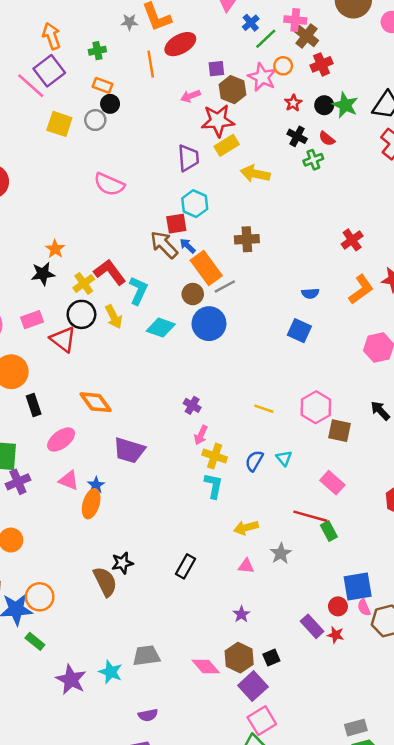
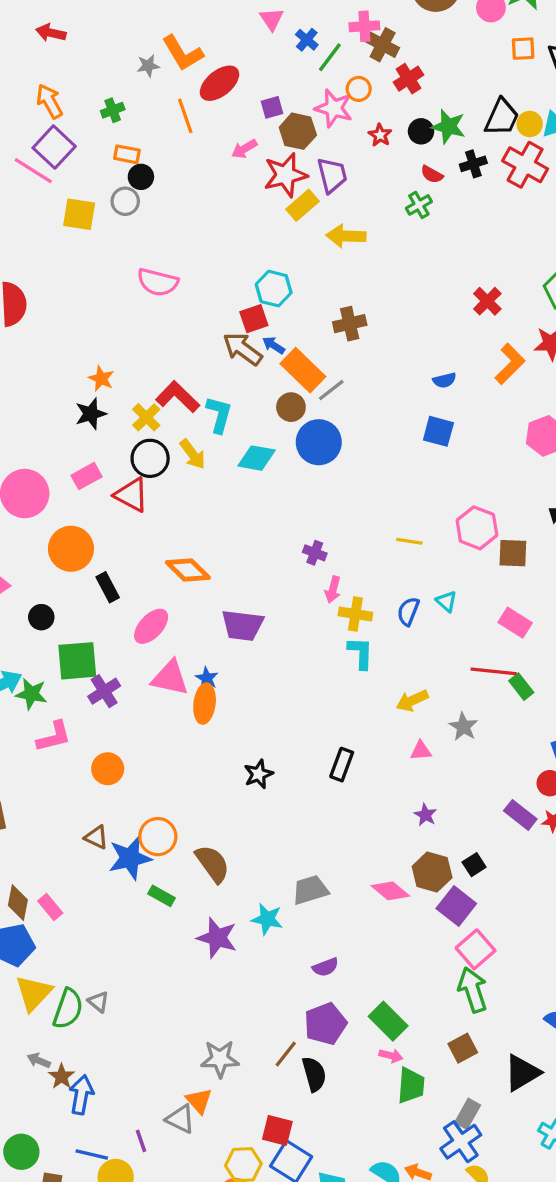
black cross: (297, 136) -> (473, 164), moved, turned -36
purple trapezoid: (188, 158) -> (332, 175), moved
pink triangle: (69, 480) -> (170, 678), size x1.4
brown semicircle: (105, 582) -> (213, 864), moved

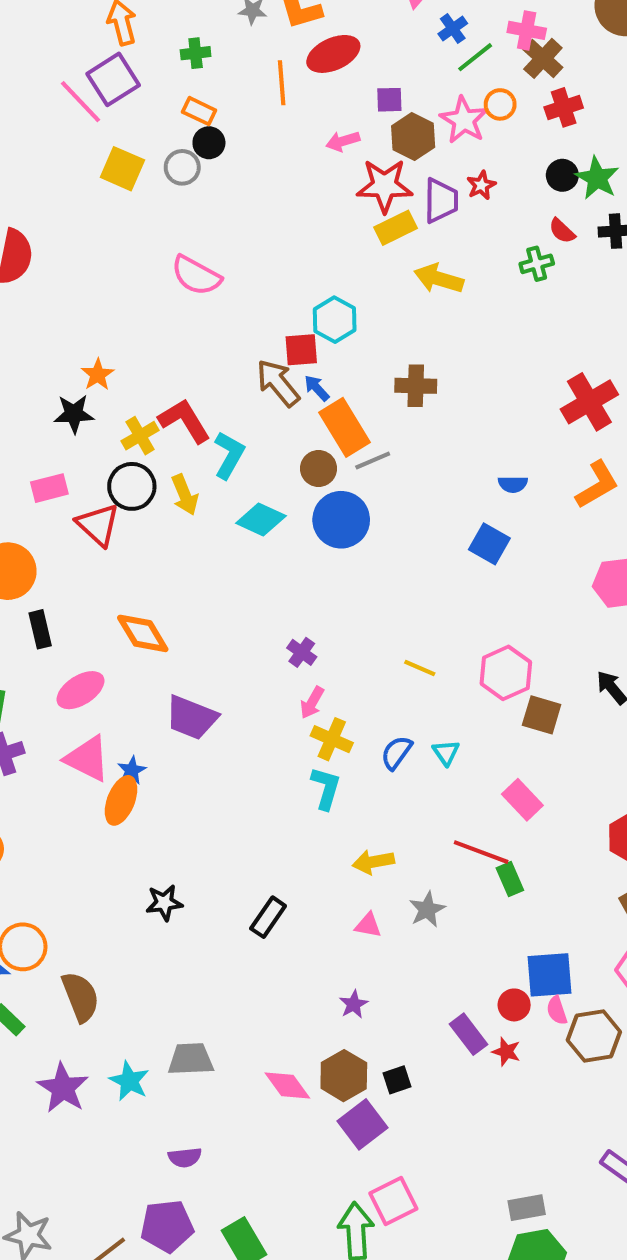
red star: (380, 135) -> (481, 185), moved
red cross: (487, 301) -> (589, 402), size x1.5
pink square: (476, 949) -> (393, 1201), moved

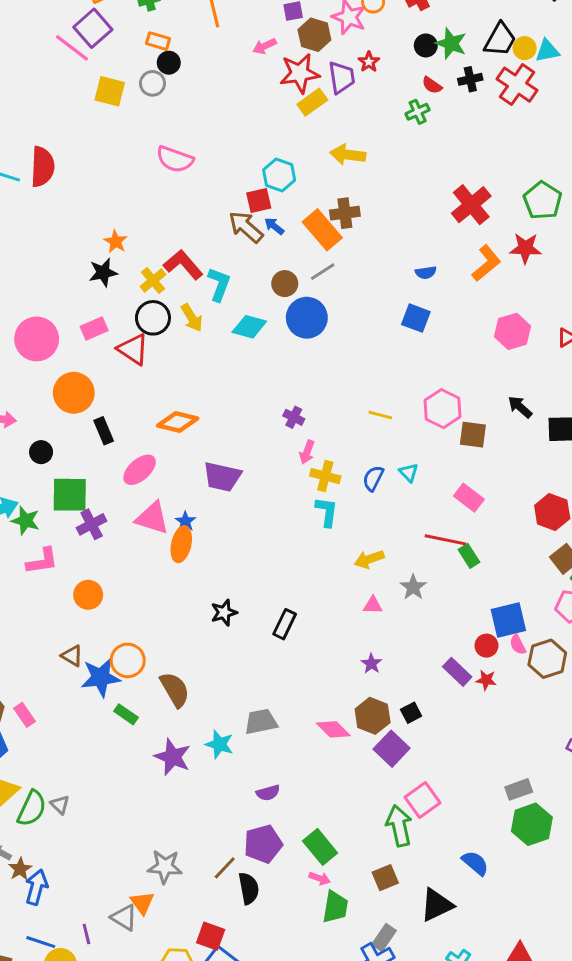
yellow arrow: (439, 279) -> (348, 155), moved
orange rectangle: (344, 427) -> (322, 230), moved
orange diamond: (143, 633) -> (178, 422), turned -36
black rectangle: (268, 917) -> (285, 624), moved

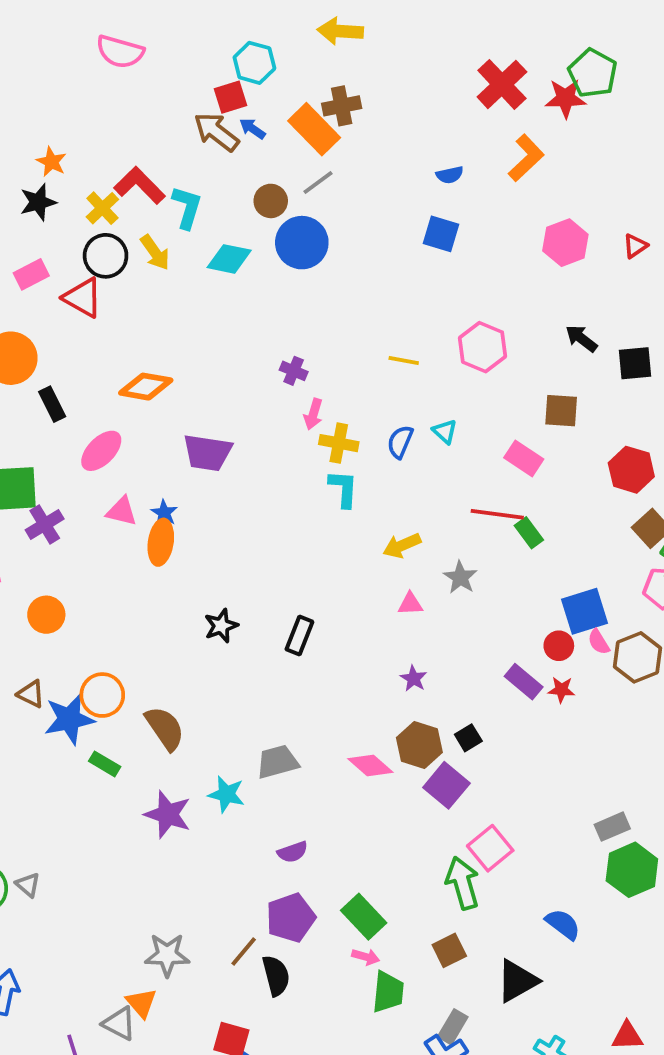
red star: (525, 248) -> (566, 98), moved
brown square: (473, 435) -> (561, 411), moved
pink triangle: (152, 518) -> (122, 511), size x0.7

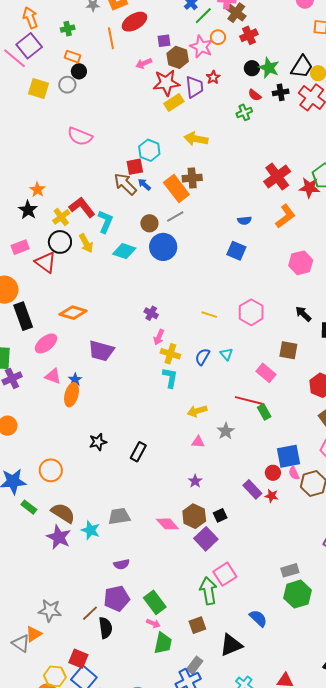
black star: (38, 202) -> (28, 210), turned -30
black rectangle: (52, 404) -> (23, 316), size x1.5
orange circle: (102, 695) -> (51, 470), moved
brown semicircle: (165, 728) -> (63, 513), moved, turned -30
orange triangle: (141, 1003) -> (34, 634), turned 30

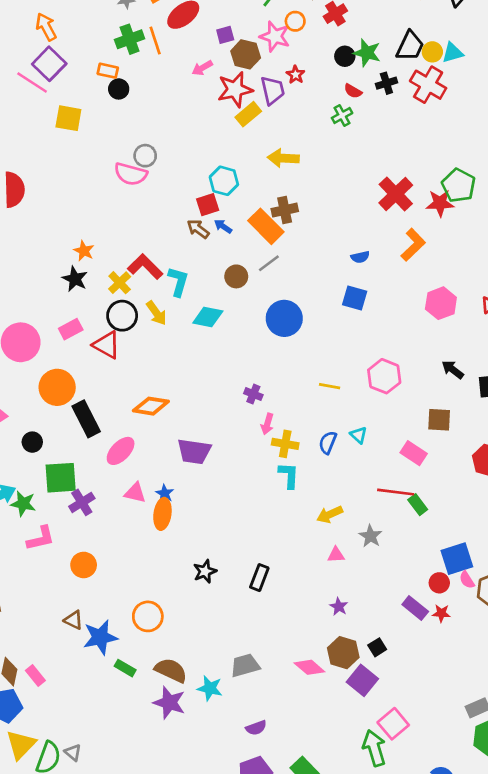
green cross: (68, 29) -> (130, 39), moved, size x1.5
gray circle: (67, 85) -> (145, 156), moved
brown arrow: (125, 184) -> (198, 229), size x0.7
blue circle: (163, 247) -> (284, 318), moved

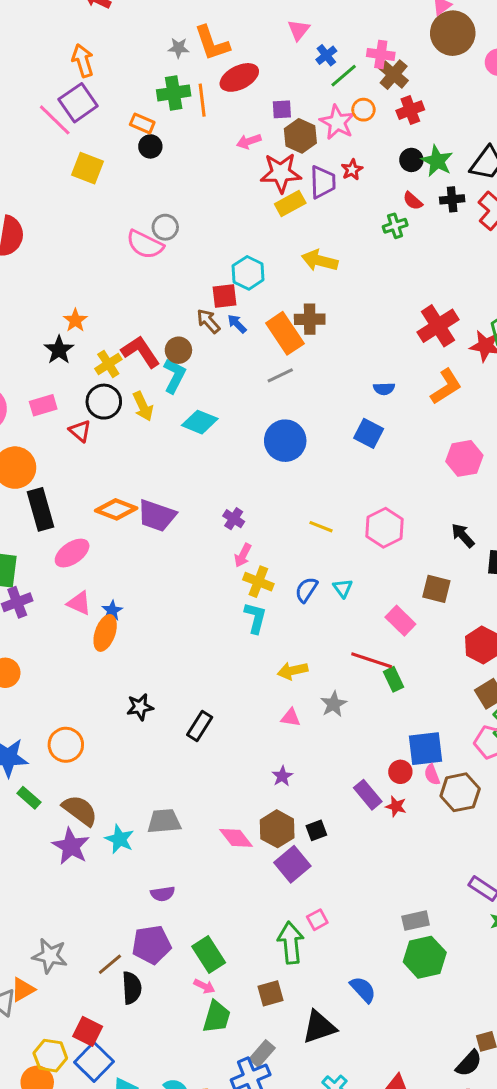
brown circle: (236, 276) -> (178, 350), moved
red triangle: (107, 345) -> (80, 431), size x0.7
purple trapezoid: (194, 451) -> (157, 516), moved
pink square: (393, 724) -> (317, 920), size x0.6

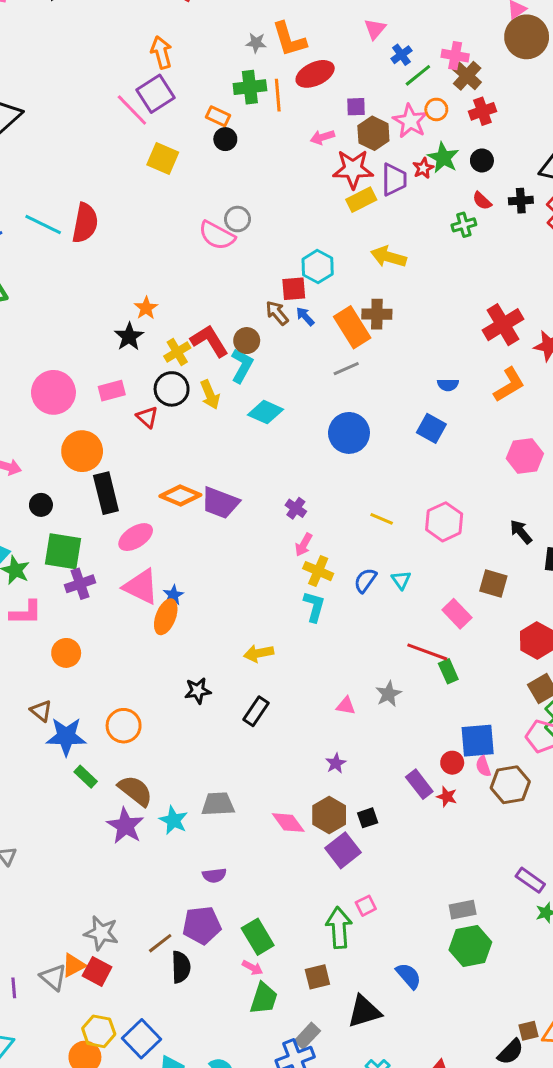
green star: (437, 161) -> (443, 158), moved
pink triangle: (79, 603) -> (141, 587), size x1.5
yellow arrow: (293, 671) -> (259, 653), moved
red square: (88, 1031) -> (97, 971), moved

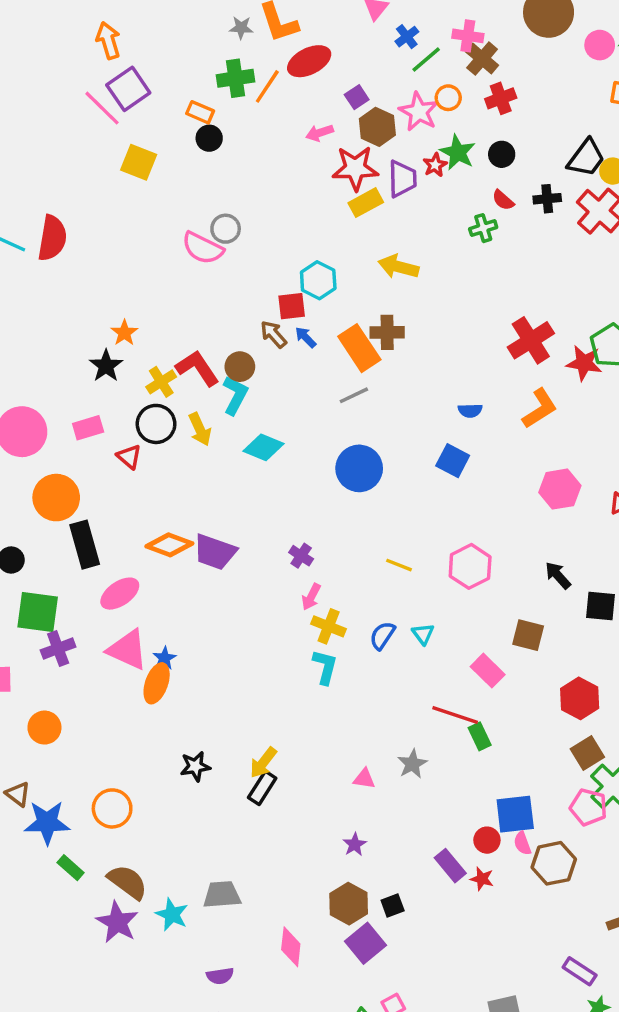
orange arrow: (161, 52) -> (108, 41), moved
orange line: (278, 95) -> (267, 86), turned 40
purple square: (356, 107) -> (357, 97), turned -30
yellow arrow: (259, 653) -> (263, 763), moved, turned -40
pink diamond: (288, 823) -> (291, 947), moved, turned 44

